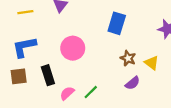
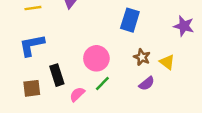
pink circle: (73, 48) -> (96, 58), moved
brown square: (19, 76) -> (32, 88), moved
green line: (91, 92) -> (102, 83), moved

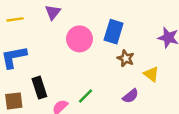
brown star: (142, 57) -> (126, 58), moved
pink circle: (96, 58) -> (79, 39), moved

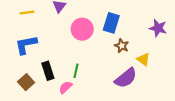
green line: (86, 96) -> (76, 71), moved, turned -32
purple semicircle: (131, 96) -> (126, 78), size x1.6
brown square: (14, 101) -> (26, 82), turned -35

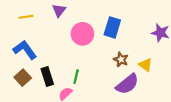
blue L-shape: (26, 45) -> (25, 50), turned 65
brown star: (122, 46) -> (121, 59), moved
brown square: (26, 82) -> (23, 78), moved

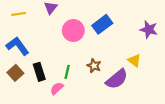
blue rectangle: (112, 27) -> (102, 24), turned 36
brown star: (121, 59) -> (94, 66), moved

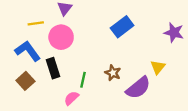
yellow line: (19, 14) -> (36, 23), moved
pink circle: (73, 31) -> (61, 37), moved
yellow triangle: (134, 60) -> (158, 67), turned 32
black rectangle: (39, 72) -> (53, 68), moved

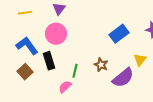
yellow line: (36, 23) -> (25, 13), moved
blue rectangle: (122, 27) -> (119, 34), moved

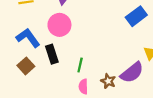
blue rectangle: (119, 34) -> (136, 16), moved
brown star: (101, 65) -> (108, 81), moved
pink semicircle: (65, 87) -> (83, 87), moved, turned -48

